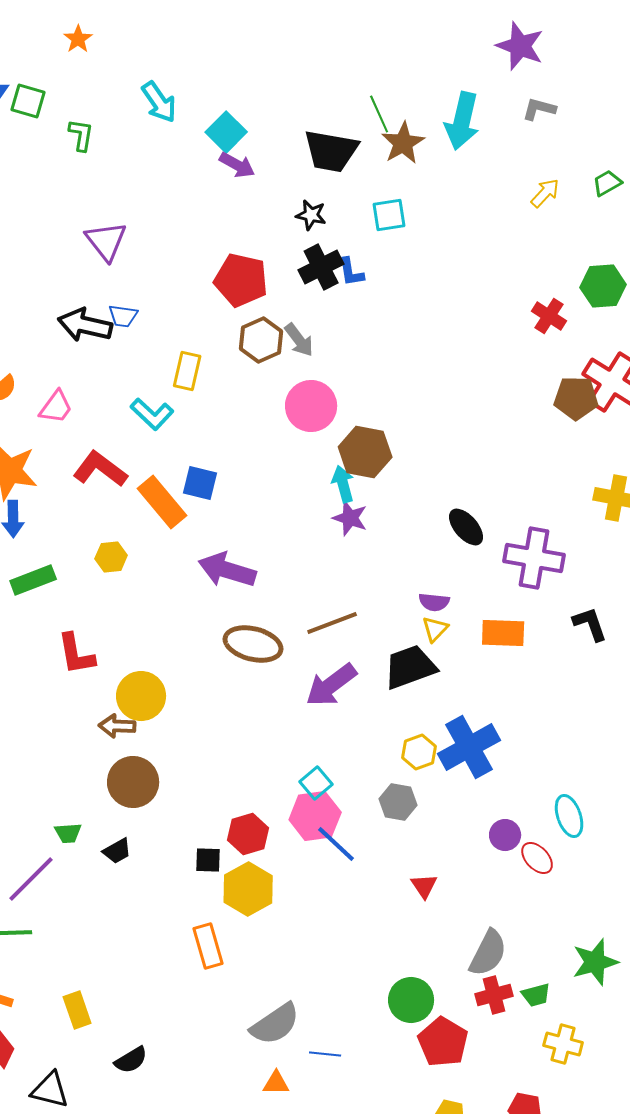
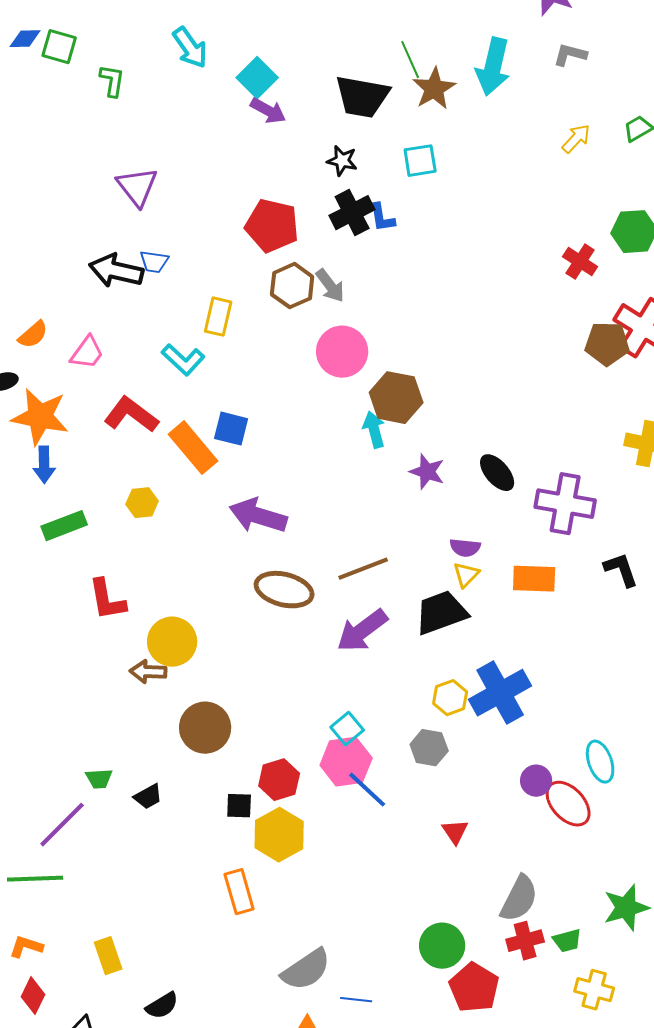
purple star: (350, 518) -> (427, 472), moved
brown circle: (133, 782) -> (205, 728), moved
red ellipse: (537, 858) -> (568, 804), size x1.4

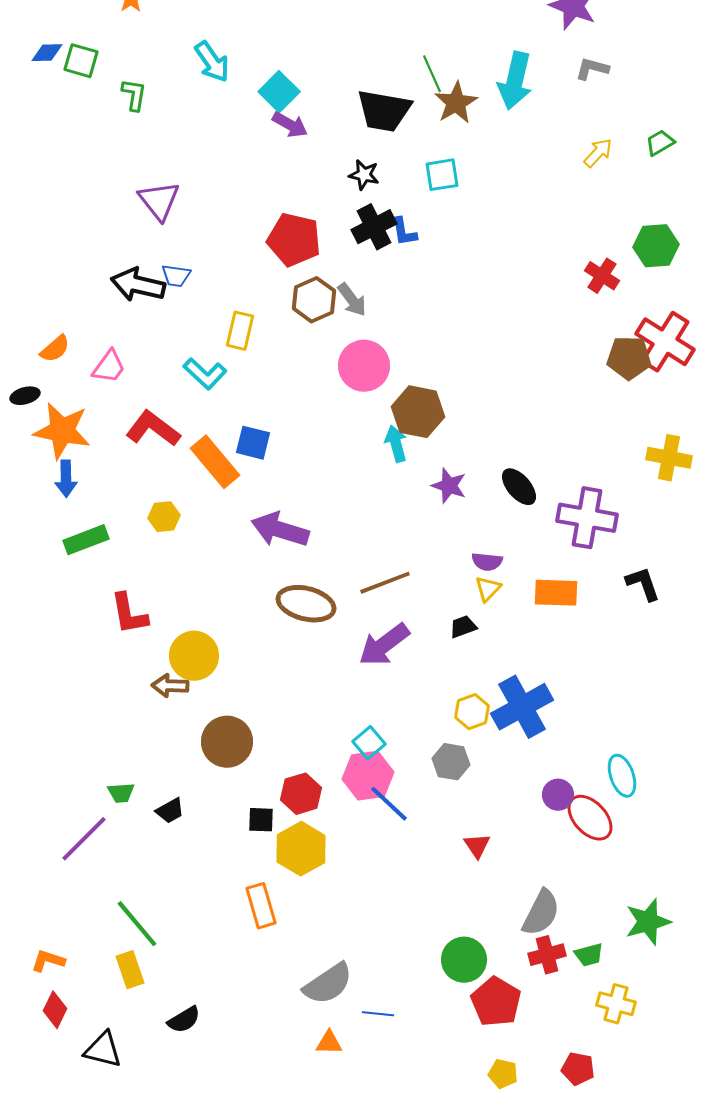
black trapezoid: (441, 613) -> (463, 627), size x0.5
green line: (35, 879) -> (137, 924), moved, turned 52

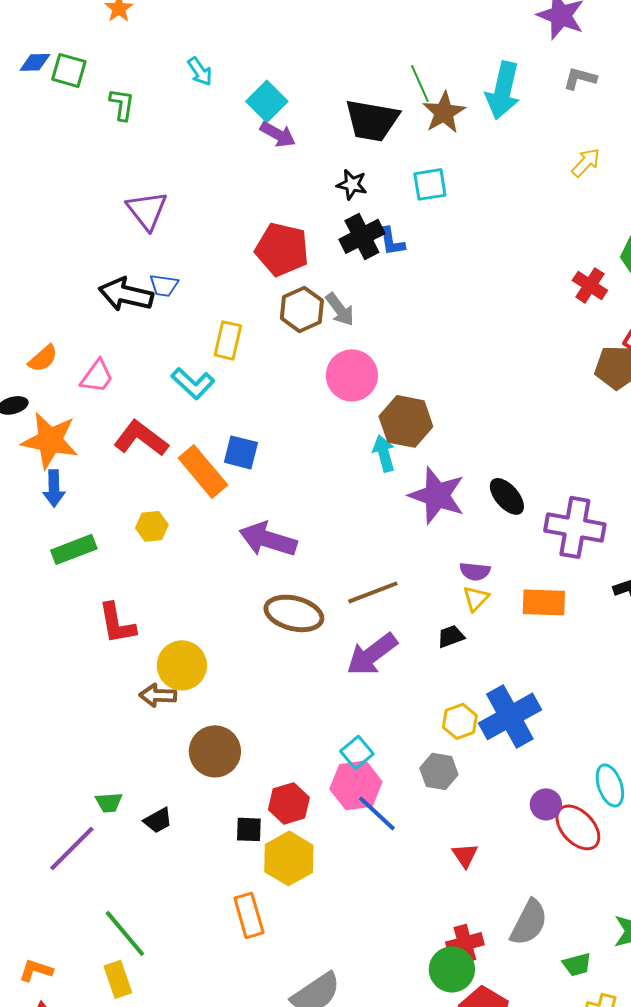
cyan arrow: (212, 62) -> (200, 71), size x0.7
purple star: (449, 486) -> (437, 495), size x1.6
red cross: (547, 955) -> (465, 943), moved

